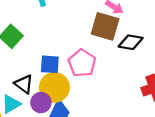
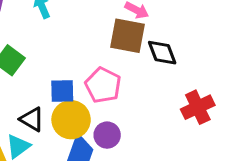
black diamond: (131, 42) -> (162, 53), turned 65
purple circle: (41, 103) -> (107, 135), moved

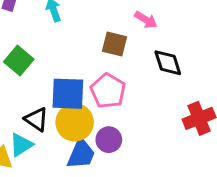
brown square: (128, 36) -> (115, 44), moved, size x0.7
blue square: (62, 91) -> (68, 94), size x1.4

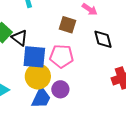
pink pentagon: (108, 91) -> (62, 56), turned -30
black triangle: (36, 119) -> (20, 38), moved

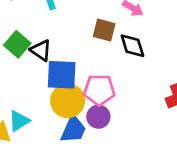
black diamond: (103, 39) -> (132, 46), moved
pink pentagon: (62, 56) -> (99, 90), moved

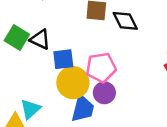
blue square: (62, 75) -> (63, 59), size x0.7

